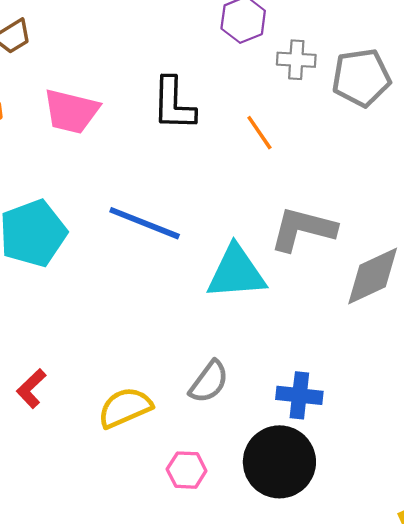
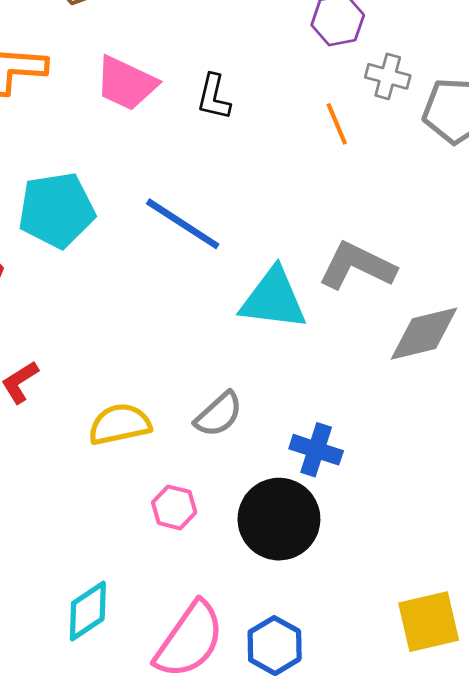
black L-shape: (174, 104) -> (214, 97), moved, size x0.7
orange line: (259, 133) -> (337, 124), moved

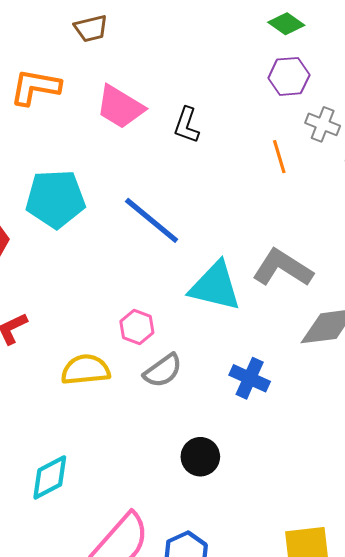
blue cross: (316, 450) -> (250, 378), moved
pink hexagon: (174, 507) -> (137, 327), moved
black circle: (279, 519) -> (200, 457), size x0.6
cyan diamond: (88, 611) -> (50, 477), moved

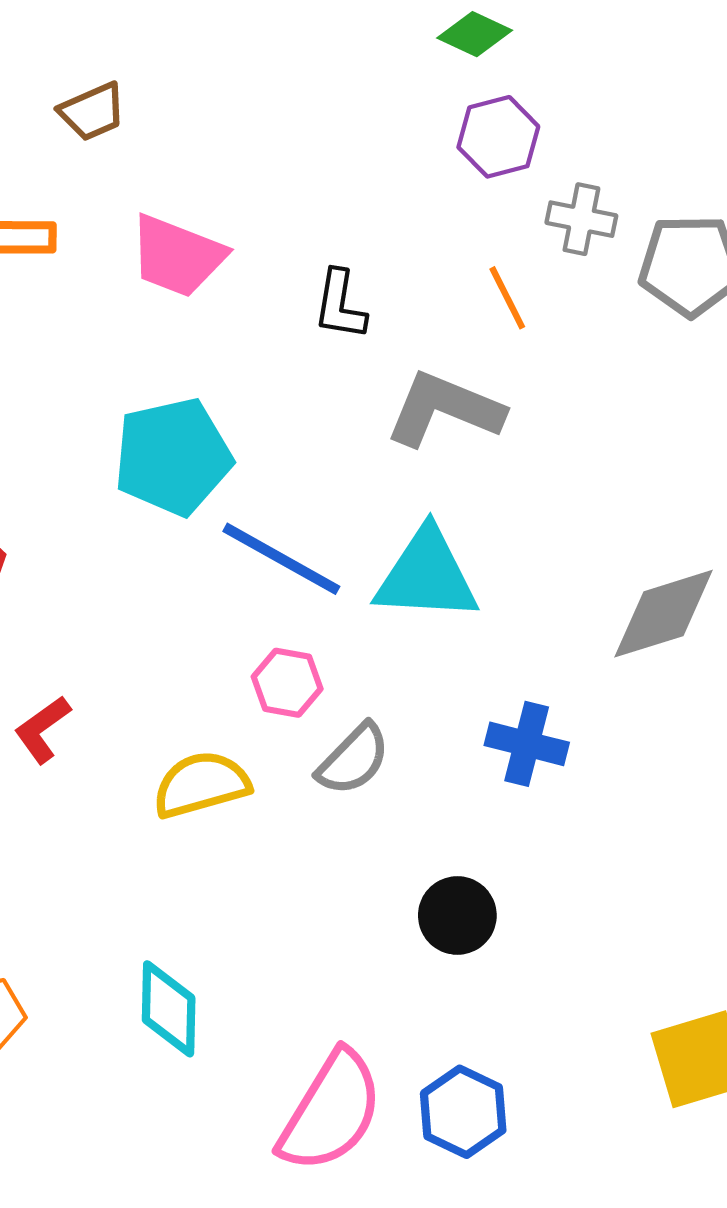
black L-shape: (187, 125) -> (340, 305), moved
cyan pentagon: (55, 199) -> (173, 457), moved
blue line: (152, 220) -> (281, 559), moved
gray L-shape: (283, 268) -> (444, 409), moved
cyan diamond: (50, 477) -> (169, 1009), turned -51

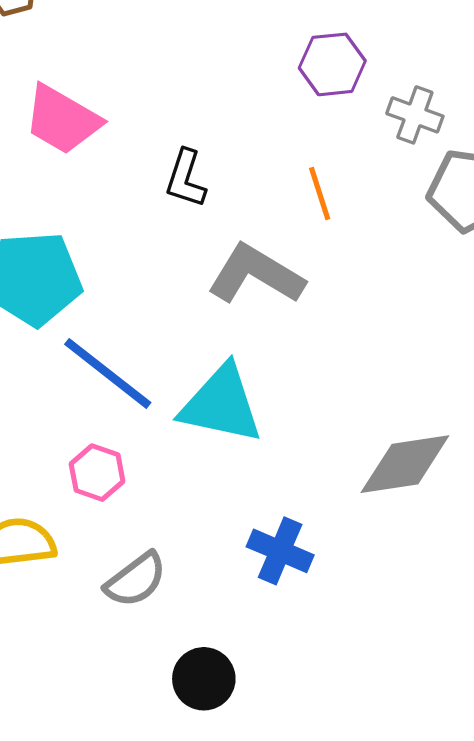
gray cross: (581, 219) -> (415, 115), moved
gray semicircle: (353, 759) -> (136, 580), moved

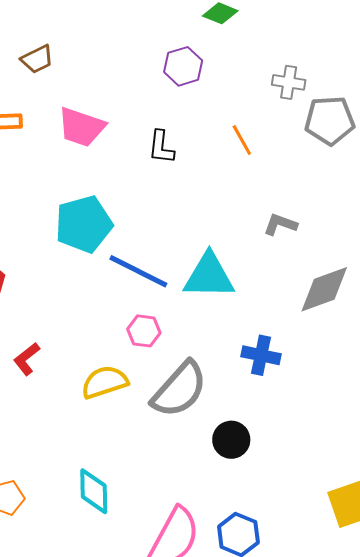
purple hexagon: (332, 64) -> (183, 66), moved
gray L-shape: (256, 274) -> (280, 224), moved, size x0.6
gray semicircle: (136, 580) -> (179, 389), size x1.6

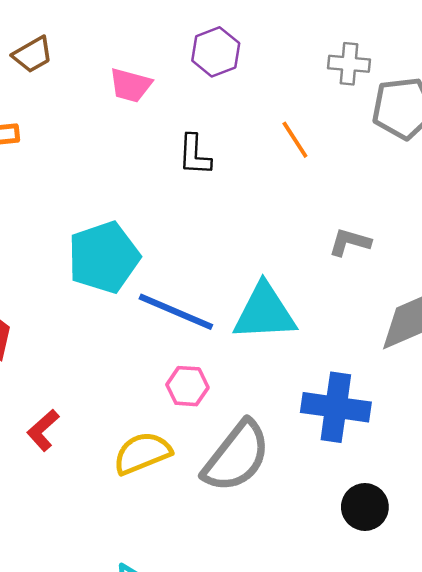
pink trapezoid: (81, 127) -> (130, 85), moved, size x0.7
blue cross: (261, 355) -> (336, 407), size x1.4
black circle: (231, 440) -> (365, 507), moved

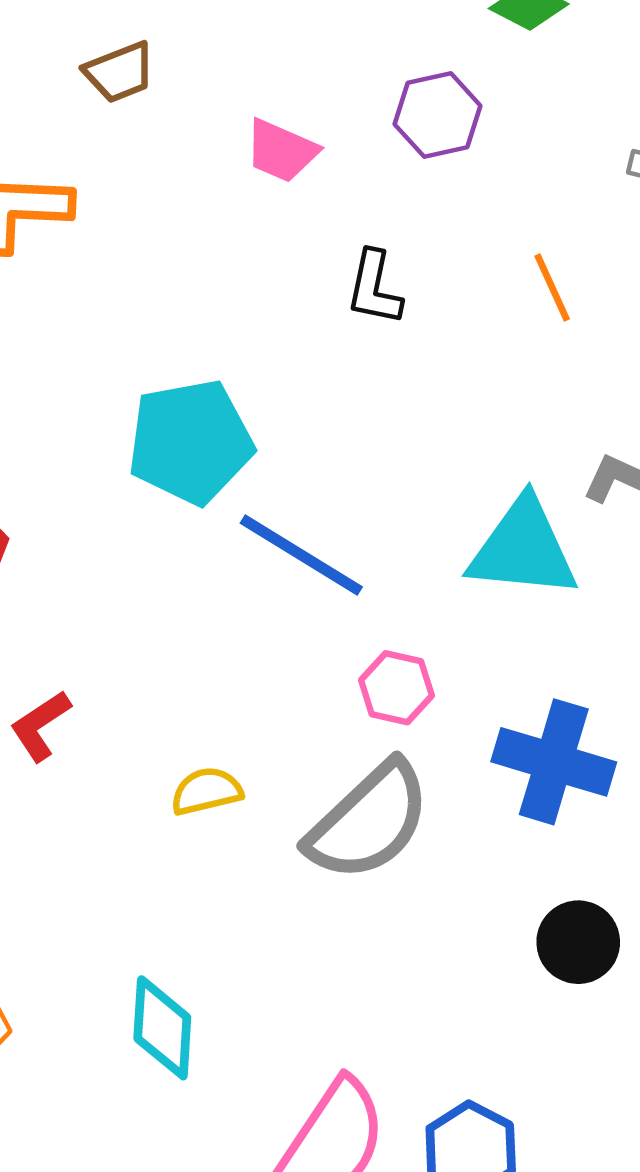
cyan triangle: (264, 312) -> (523, 549), moved
pink hexagon: (187, 386) -> (396, 688), moved
yellow semicircle: (142, 453) -> (207, 791), size x0.7

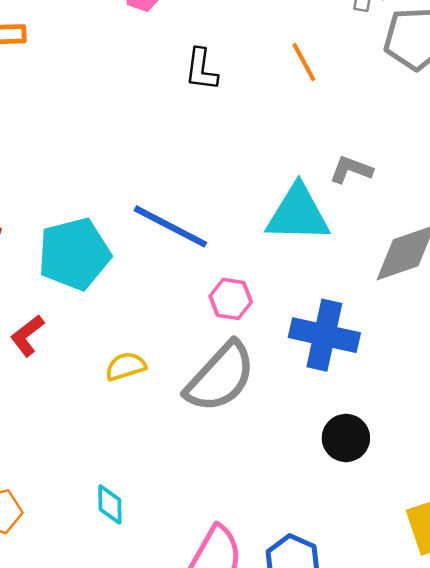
cyan pentagon: (190, 442) -> (74, 254), moved
cyan diamond: (162, 1028) -> (110, 505), size x0.7

